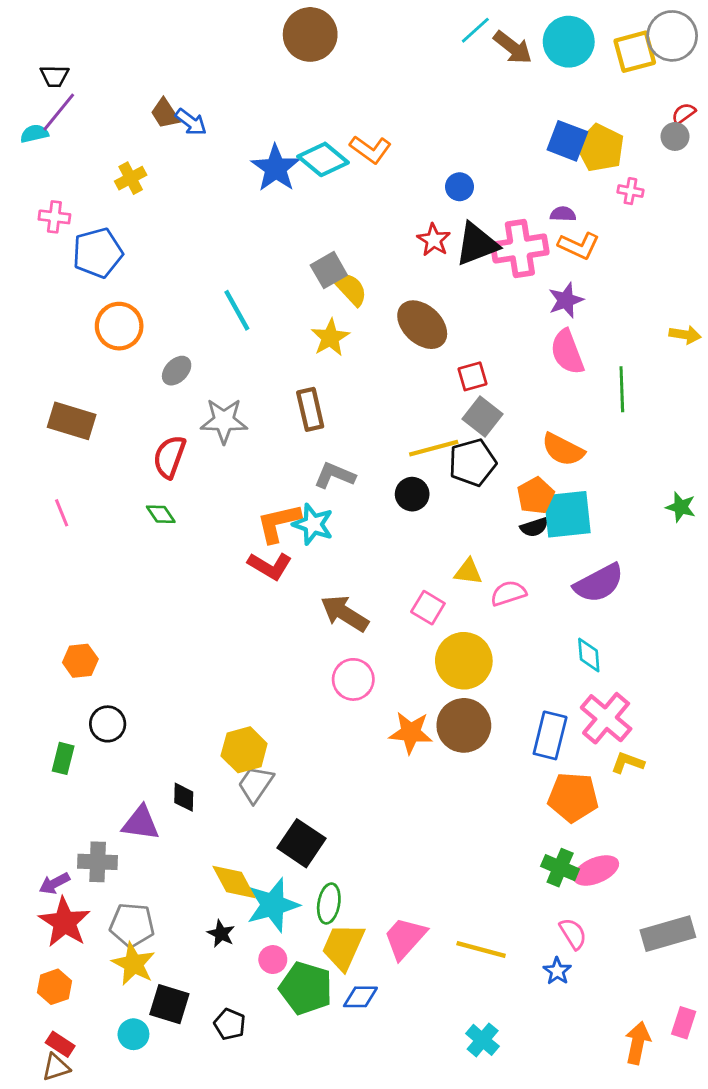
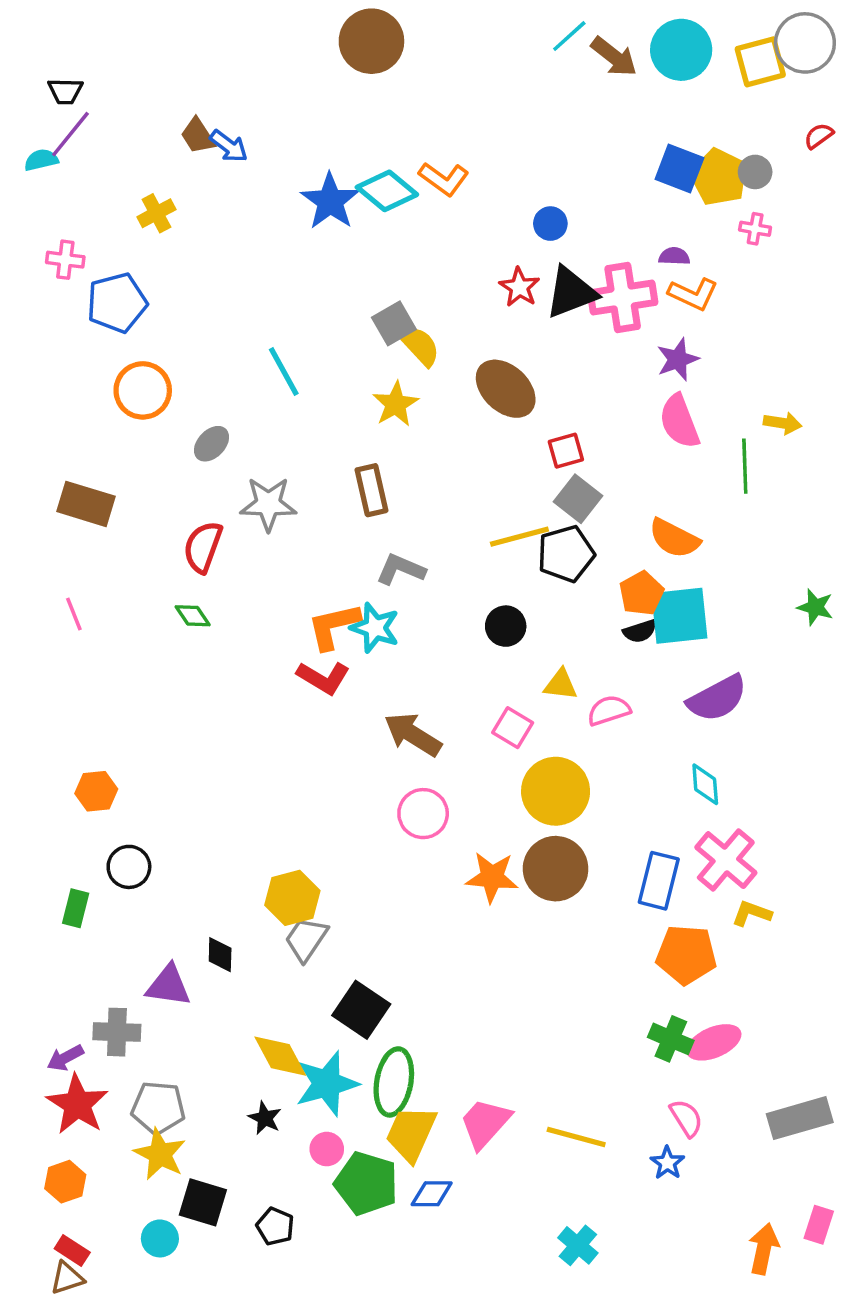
gray circle: (675, 136) -> (755, 172), moved
yellow arrow: (685, 335) -> (783, 423), moved
black circle: (412, 494) -> (506, 626), moved
green ellipse: (329, 903) -> (394, 1082), size x1.4

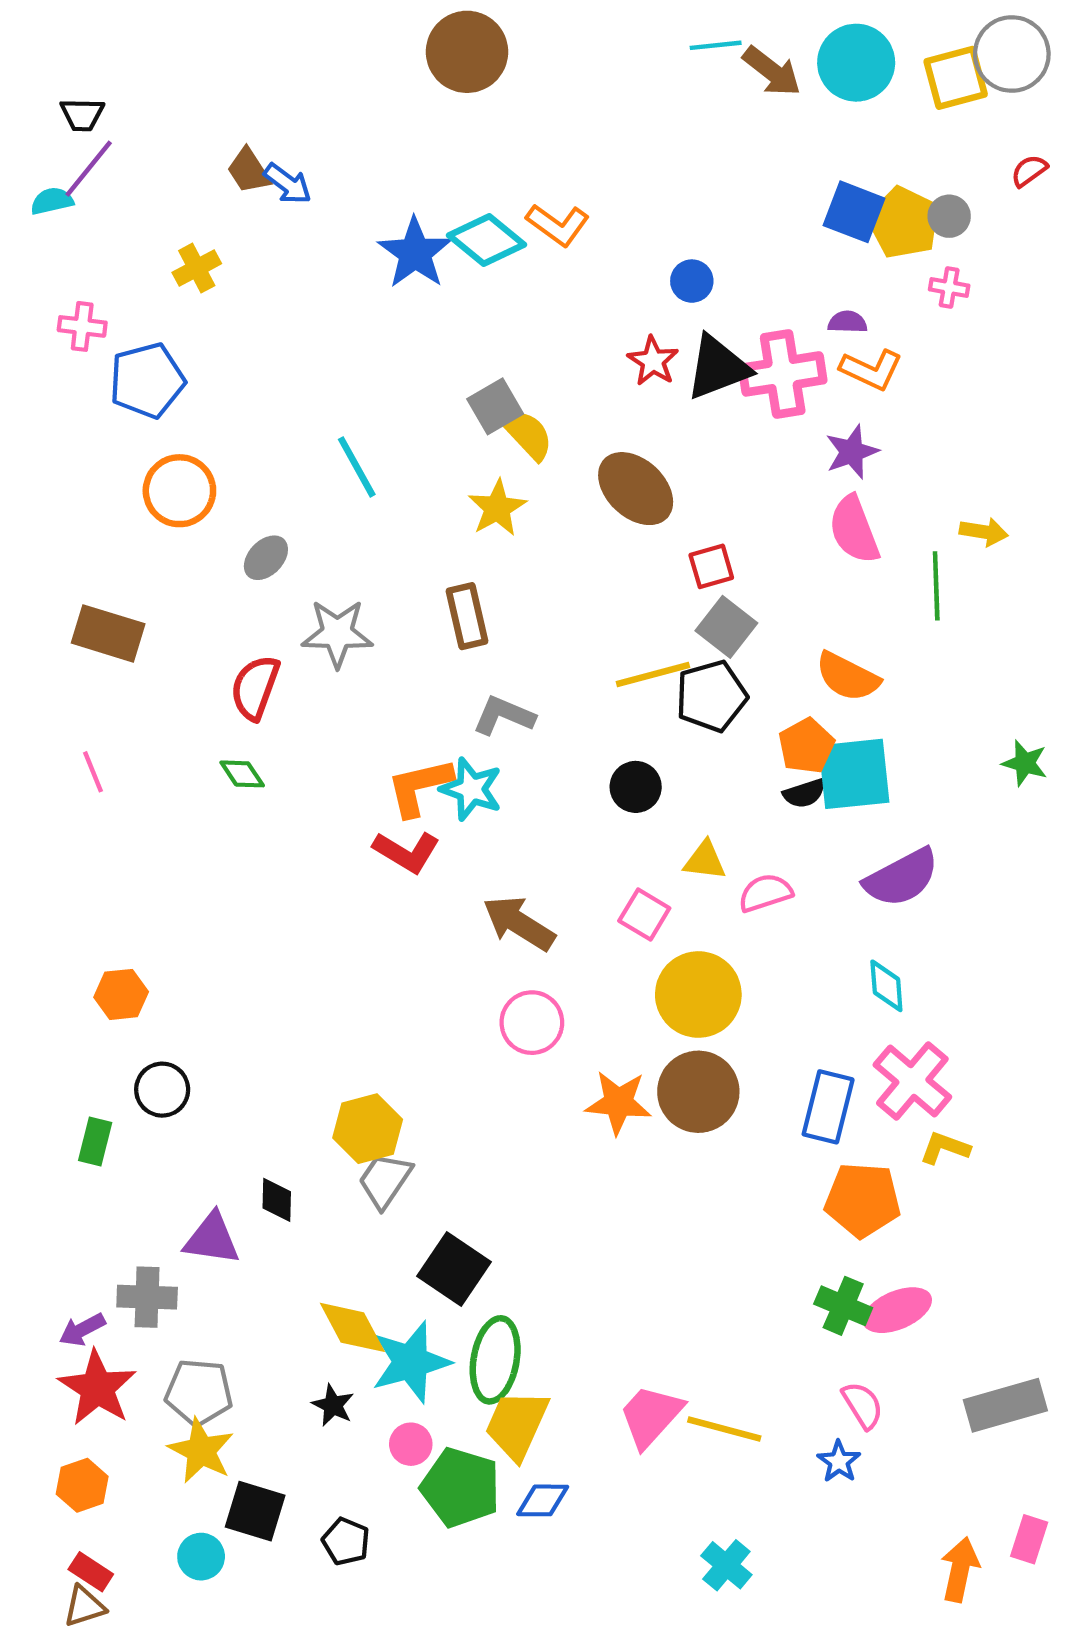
cyan line: (569, 36) -> (716, 45), turned 36
pink trapezoid: (485, 1123) -> (651, 1416), moved

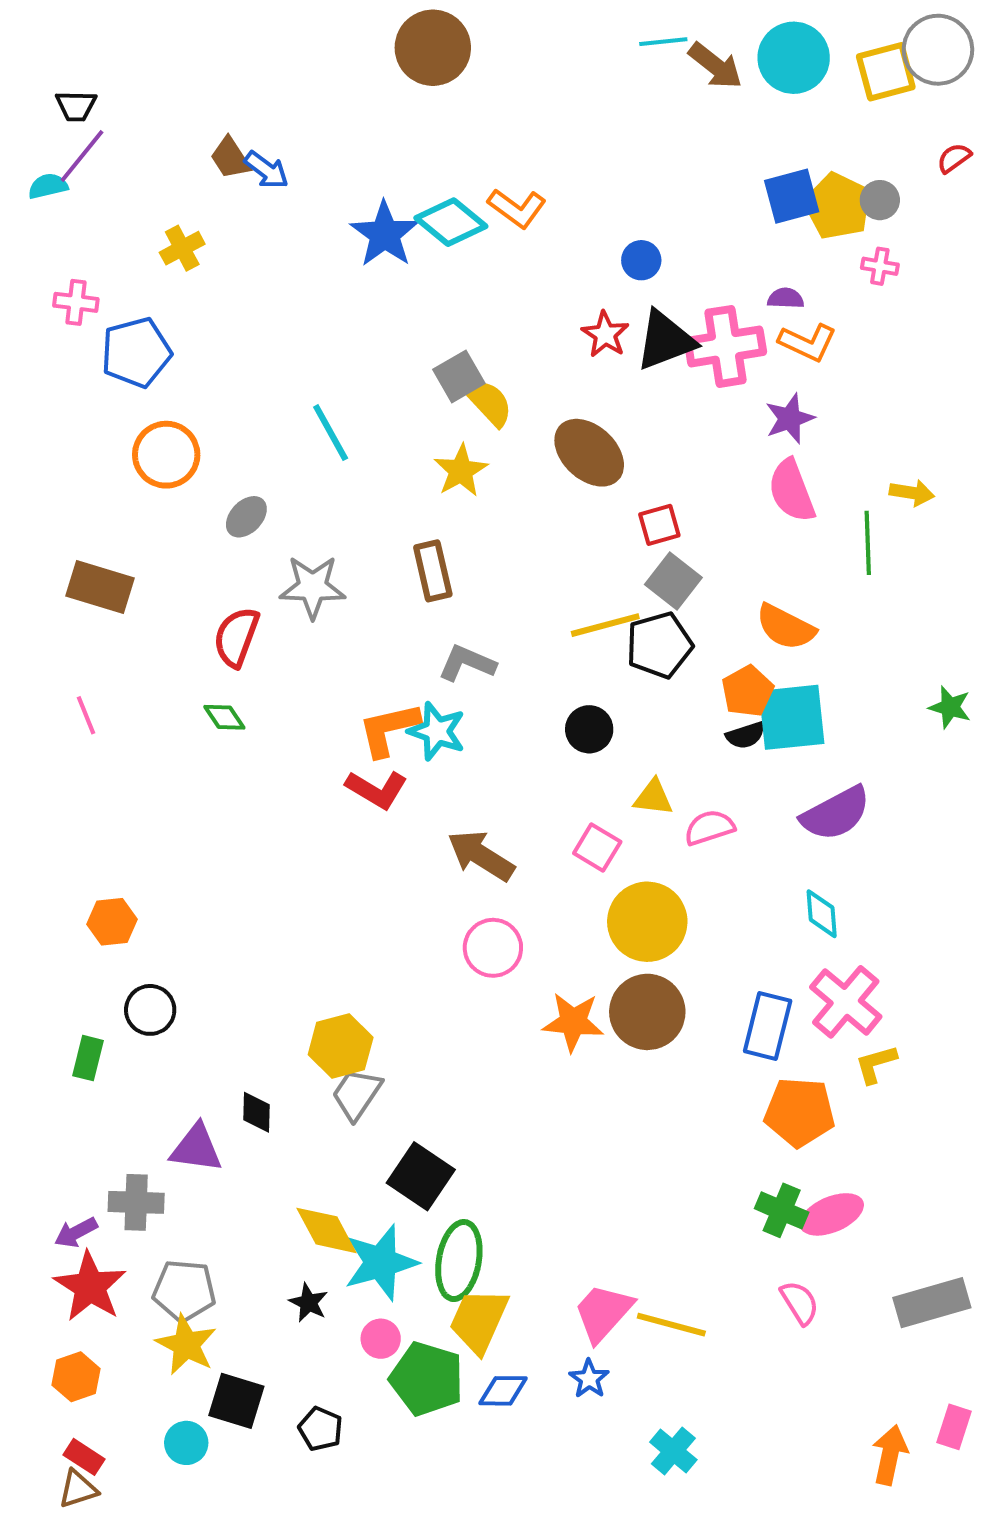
blue square: (854, 212) -> (792, 196), turned -36
yellow L-shape: (945, 1148) -> (876, 1064), turned -36
blue star: (839, 1461) -> (589, 1379), moved

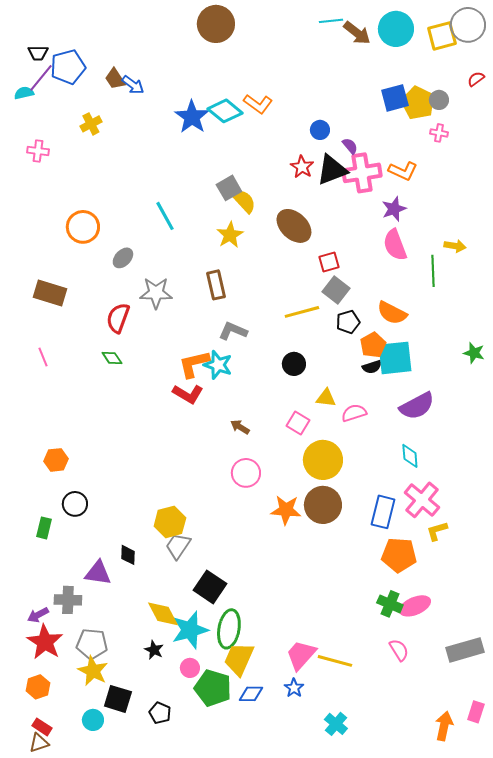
purple semicircle: (786, 298) -> (350, 146), moved, turned 48
blue pentagon: (136, 352) -> (68, 67), moved
black pentagon: (659, 645) -> (348, 322), moved, size x0.7
brown arrow: (481, 856) -> (240, 427), size x0.6

